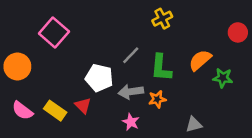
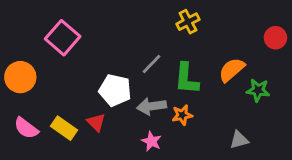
gray triangle: (194, 124) -> (239, 140), moved

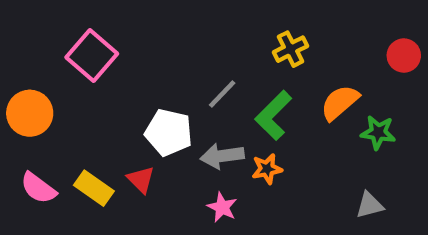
yellow cross: (188, 22) -> (291, 49), moved
green L-shape: (187, 79) -> (273, 115), turned 40
gray triangle: (239, 140) -> (370, 205), moved

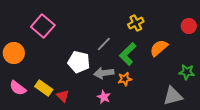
green star: (378, 132) -> (187, 72), moved
red triangle: (141, 179) -> (63, 96), moved
gray triangle: (370, 205) -> (173, 96), size x1.5

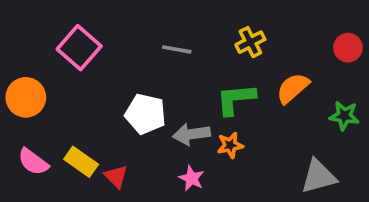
gray line: (104, 44) -> (177, 49), moved, turned 56
green L-shape: (128, 54) -> (236, 99), turned 40
green star: (187, 72) -> (344, 116), moved

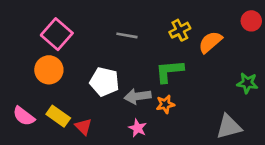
red circle: (348, 48) -> (251, 21), moved
orange semicircle: (293, 88) -> (210, 42), moved
orange circle: (26, 97) -> (49, 70), moved

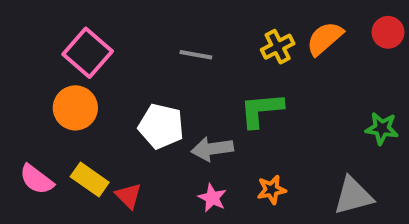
orange semicircle: (210, 42) -> (325, 38), moved
orange star: (165, 104) -> (272, 190), moved

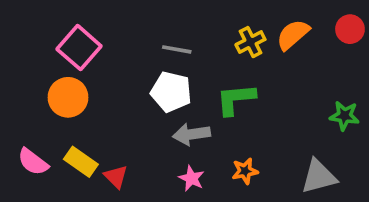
white pentagon: (161, 126) -> (171, 92), moved

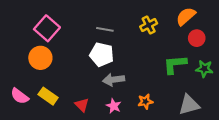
red circle: (350, 29) -> (197, 38), moved
orange semicircle: (293, 35) -> (186, 16), moved
green L-shape: (236, 99) -> (175, 64), moved
red triangle: (116, 177) -> (82, 105), moved

